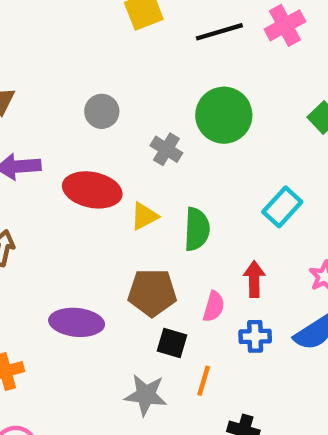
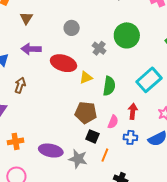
cyan rectangle: (282, 207) -> (149, 80), size x1.4
purple ellipse: (77, 322) -> (51, 151), moved

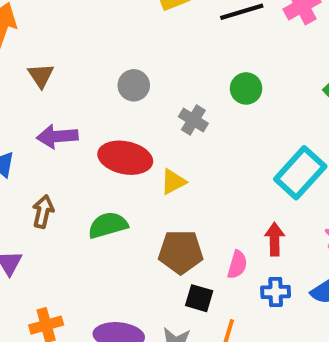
green circle: (127, 35) -> (246, 88), size x0.6
green semicircle: (109, 86) -> (108, 225), moved, turned -108

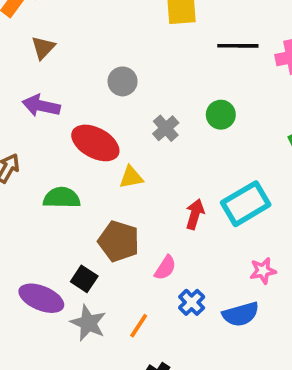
red arrow: (275, 239) -> (195, 214), moved
blue cross: (276, 292) -> (192, 302), turned 30
black square: (199, 298) -> (84, 279), moved

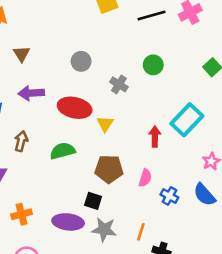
yellow triangle: (131, 177) -> (105, 124), turned -30
blue semicircle: (241, 314) -> (204, 195), turned 80
orange line: (139, 326) -> (141, 232), moved

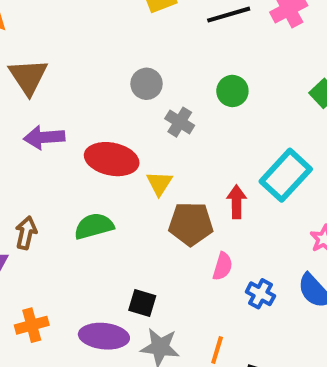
brown triangle: (22, 54) -> (28, 77), size x1.5
gray circle: (81, 61) -> (147, 84), moved
brown arrow: (21, 141) -> (26, 233), moved
brown pentagon: (109, 169) -> (191, 224), moved

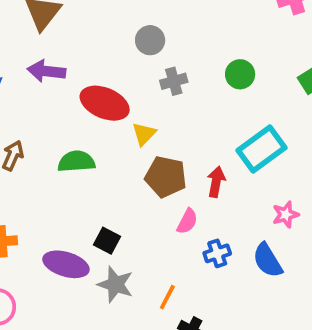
green circle: (232, 91) -> (240, 74), moved
gray cross: (180, 122) -> (174, 81), turned 32
red arrow: (237, 202) -> (216, 182), moved
blue cross: (260, 294) -> (217, 253), turned 32

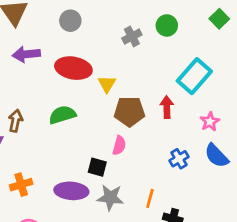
gray circle: (150, 40) -> (70, 21), moved
gray cross: (174, 81) -> (132, 36), moved
pink star: (286, 215) -> (210, 122), moved
pink semicircle: (187, 221) -> (119, 145), moved

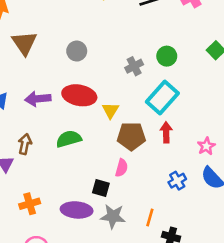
purple arrow: (26, 54) -> (38, 99), moved
cyan rectangle: (194, 76) -> (162, 97), moved

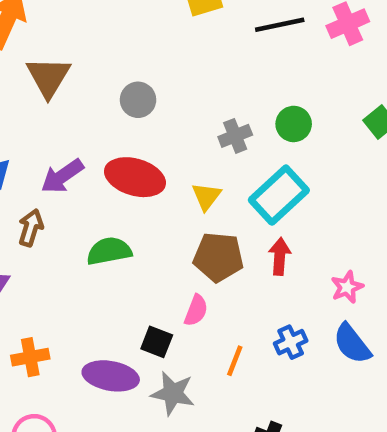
purple arrow: (38, 99) -> (62, 176), turned -35
yellow triangle: (110, 110) -> (206, 196), moved
brown arrow: (25, 144) -> (31, 228), moved
orange line: (150, 218) -> (235, 361), moved

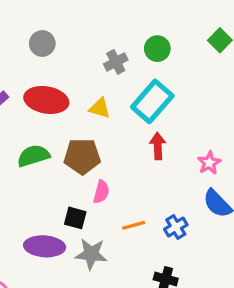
yellow triangle: (206, 196) -> (100, 108), turned -45
brown pentagon: (218, 257) -> (82, 156), moved
blue cross: (291, 342) -> (176, 227), moved
orange line: (235, 361) -> (134, 225), turned 60

